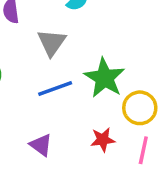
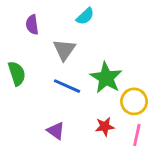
blue line: (55, 88) -> (67, 86), turned 44

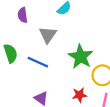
blue line: (67, 86) -> (38, 62), moved

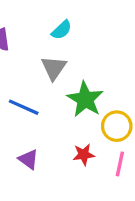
gray triangle: (48, 35) -> (54, 68), moved

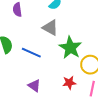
gray triangle: (54, 68) -> (50, 28), turned -36

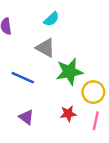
green star: (70, 48) -> (69, 72), turned 30

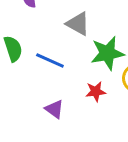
red star: (68, 114) -> (96, 91), moved

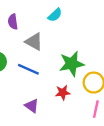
gray triangle: (78, 24) -> (34, 42), moved

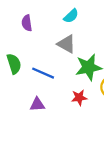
gray triangle: (34, 42) -> (66, 44), moved
purple triangle: (32, 106) -> (37, 105), moved, turned -40

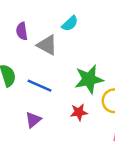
gray triangle: (66, 44) -> (47, 45), moved
purple triangle: (37, 105) -> (33, 120), turned -35

